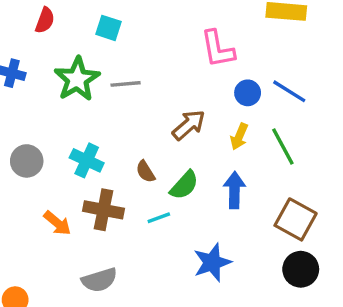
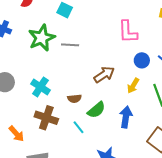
brown semicircle: (145, 172) -> (74, 99), turned -72
cyan line: (159, 218) -> (78, 127), turned 64
orange arrow: (57, 223) -> (16, 134), moved

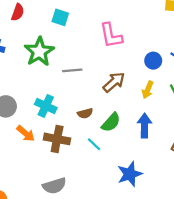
pink L-shape: (128, 32) -> (111, 36), moved
gray line: (70, 45) -> (72, 70), moved
orange arrow: (16, 134) -> (26, 133), moved

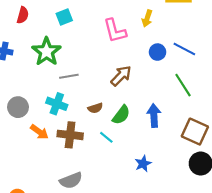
cyan square: (60, 17) -> (64, 17), turned -35
gray line: (72, 70) -> (69, 76), moved
yellow arrow: (148, 90) -> (147, 18), moved
blue star: (130, 174) -> (143, 164), size x0.7

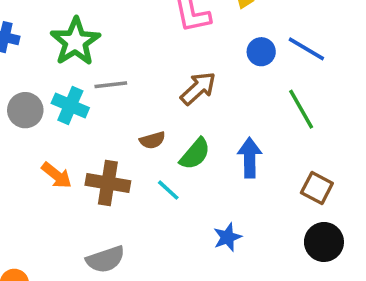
cyan cross: (57, 104) -> (70, 105), moved
gray circle: (18, 107) -> (25, 110), moved
brown square: (195, 132) -> (317, 188), size x0.7

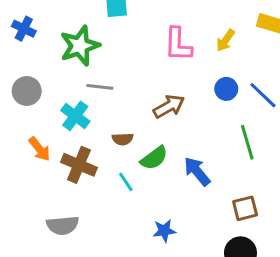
cyan cross: (70, 105) -> (75, 116), moved
blue arrow: (250, 158) -> (197, 171), turned -52
brown square: (317, 188) -> (245, 208), turned 35

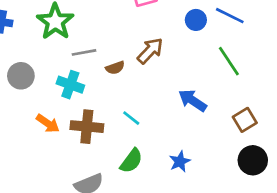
brown semicircle: (123, 139) -> (115, 68), moved
green semicircle: (154, 158) -> (131, 161), moved
cyan line: (126, 182) -> (131, 118), moved

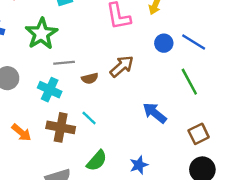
cyan line: (131, 118) -> (89, 118), moved
orange arrow: (48, 123) -> (21, 133), moved

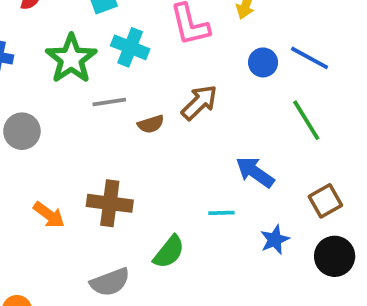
cyan cross: (50, 90) -> (130, 47), moved
cyan line: (89, 118) -> (221, 213), moved, turned -42
blue star: (139, 165) -> (275, 240), moved

